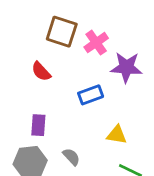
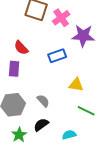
red semicircle: (41, 71) -> (21, 48), moved
purple rectangle: (38, 125) -> (14, 69), moved

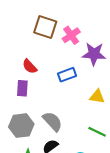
yellow triangle: (76, 85) -> (97, 96), moved
gray semicircle: (43, 101) -> (52, 121), size x1.5

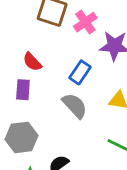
blue rectangle: (67, 75) -> (80, 72), turned -36
gray semicircle: (52, 121) -> (75, 106), moved

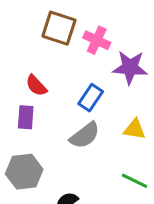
pink cross: (85, 22) -> (97, 40), turned -30
gray semicircle: (75, 106) -> (85, 135), turned 96

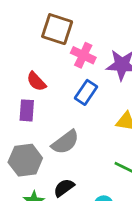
pink cross: (97, 40) -> (83, 55), moved
gray semicircle: (85, 135) -> (65, 142), moved

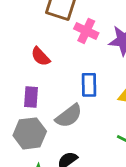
blue rectangle: (86, 92) -> (89, 85), moved, turned -35
purple rectangle: (27, 110) -> (31, 97), moved

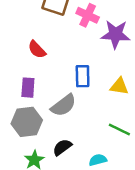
pink cross: (86, 31) -> (88, 15), moved

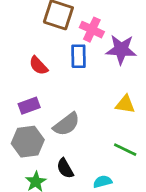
blue rectangle: (83, 76) -> (78, 56), moved
purple rectangle: (28, 88) -> (29, 106), turned 66
black semicircle: (62, 147) -> (65, 168), turned -84

